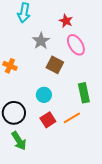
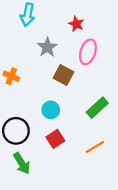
pink ellipse: (76, 45) -> (88, 52), turned 50
green rectangle: (84, 93) -> (97, 108), turned 60
orange line: (72, 118) -> (95, 147), moved

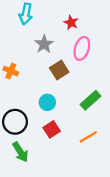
brown square: (64, 75) -> (59, 70), turned 30

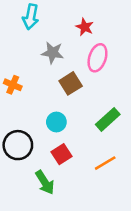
gray star: (44, 44) -> (53, 53), turned -30
green arrow: (20, 152) -> (45, 182), moved

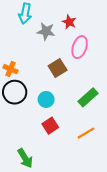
gray star: (53, 53) -> (46, 31), moved
black circle: (18, 145) -> (15, 92), moved
green arrow: (45, 182) -> (25, 158), moved

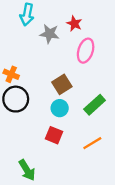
brown square: (58, 68) -> (62, 84), moved
cyan circle: (46, 99) -> (60, 108), moved
red square: (50, 126) -> (54, 135), turned -35

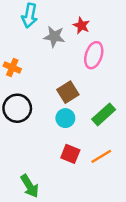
orange cross: (11, 74) -> (12, 67), moved
red square: (54, 135) -> (70, 154), moved

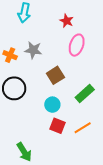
gray star: (54, 37) -> (33, 50), moved
cyan circle: (65, 118) -> (52, 105), moved

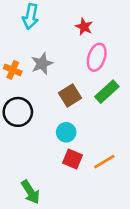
gray star: (33, 50) -> (42, 64), turned -30
green rectangle: (85, 93) -> (107, 92), moved

